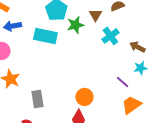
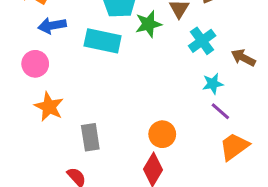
cyan star: (140, 68) -> (213, 84), moved

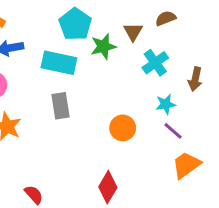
brown arrow: (243, 58) -> (195, 79), turned -105
orange circle: (162, 134) -> (123, 128), moved
gray rectangle: (90, 137) -> (60, 106), moved

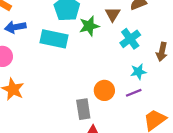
gray rectangle: (60, 106) -> (83, 109), moved
purple line: (173, 131) -> (134, 93), moved, turned -63

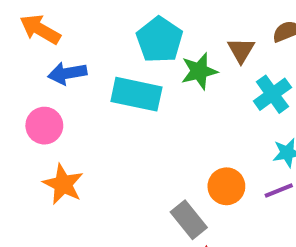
gray rectangle: (83, 109) -> (189, 220), turned -30

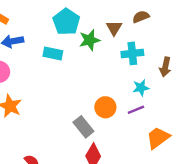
cyan rectangle: (136, 94) -> (53, 53), size x0.7
cyan cross: (272, 94) -> (132, 53), turned 30

